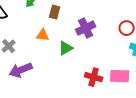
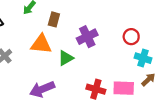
orange triangle: (43, 35) -> (41, 44), size x1.5
purple arrow: (21, 70) -> (42, 89), moved

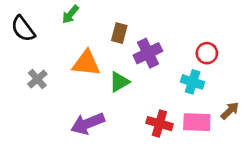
brown rectangle: (54, 19) -> (119, 33), moved
cyan cross: (143, 58) -> (193, 82), moved

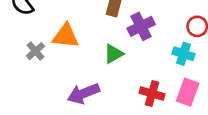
orange triangle: (86, 63) -> (66, 36), moved
pink rectangle: (197, 122) -> (188, 92), turned -72

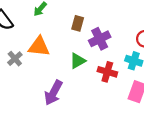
purple arrow: (83, 94) -> (53, 93), turned -40
red cross: (152, 94) -> (107, 72), moved

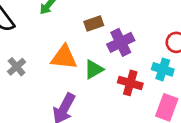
brown rectangle: (78, 23) -> (94, 23), turned 56
orange triangle: (39, 46) -> (64, 57), moved

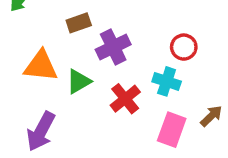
red cross: (130, 83) -> (125, 99), turned 35

